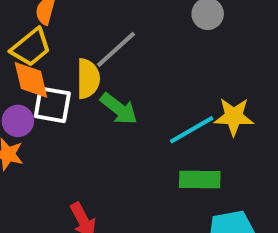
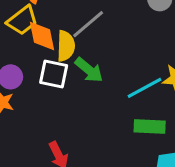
orange diamond: (31, 80) -> (42, 36), moved
white square: (52, 105) -> (54, 74), moved

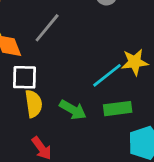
yellow semicircle: (66, 46) -> (34, 104), moved
green arrow: (89, 70) -> (73, 110), moved

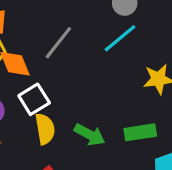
cyan line: (107, 75) -> (120, 38), moved
white square: (25, 77) -> (34, 99), turned -32

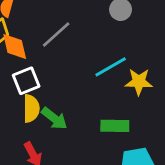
cyan line: (120, 38) -> (111, 67), moved
green arrow: (90, 135) -> (54, 118), moved

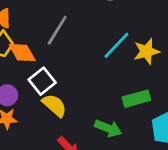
yellow semicircle: (31, 108) -> (54, 105), turned -32
green arrow: (54, 118) -> (108, 128), moved

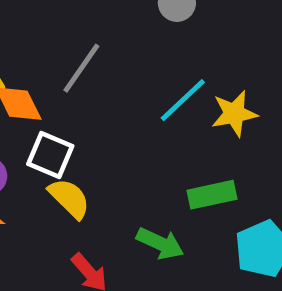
white square: (42, 81) -> (50, 155), turned -32

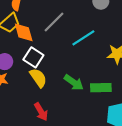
cyan line: (183, 100) -> (83, 38), moved
green arrow: (160, 243) -> (74, 82), moved

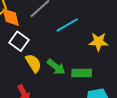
yellow semicircle: (38, 78) -> (33, 63), moved

